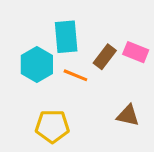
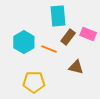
cyan rectangle: (66, 37) -> (58, 16), moved
brown triangle: (128, 115) -> (76, 67), moved

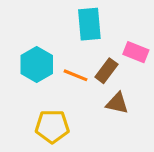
brown rectangle: (68, 37) -> (106, 71), moved

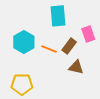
pink rectangle: (136, 52) -> (88, 34), turned 49
yellow pentagon: (52, 126) -> (22, 84), moved

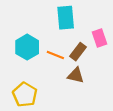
brown triangle: (76, 67) -> (76, 75), moved
yellow pentagon: (22, 84) -> (25, 95), turned 30

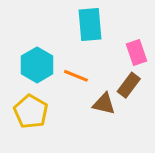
brown rectangle: (78, 52) -> (129, 85), moved
yellow pentagon: (25, 95) -> (31, 112), moved

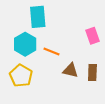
cyan rectangle: (90, 25) -> (38, 17), moved
brown rectangle: (129, 85) -> (92, 73), moved, turned -35

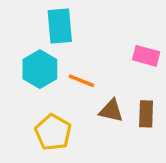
pink rectangle: (92, 36) -> (146, 56), turned -56
yellow pentagon: (21, 76) -> (53, 132), moved

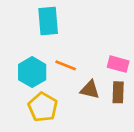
pink rectangle: (146, 56) -> (118, 64), moved
cyan hexagon: (40, 69) -> (32, 72), moved

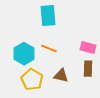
cyan rectangle: (48, 21) -> (48, 16), moved
brown triangle: (90, 90) -> (61, 76), moved

